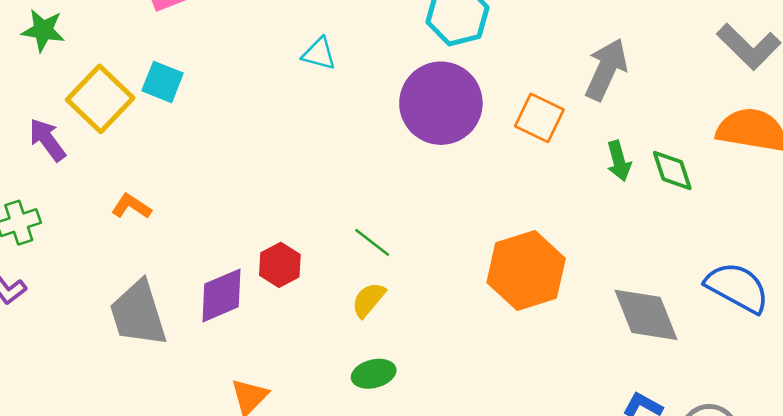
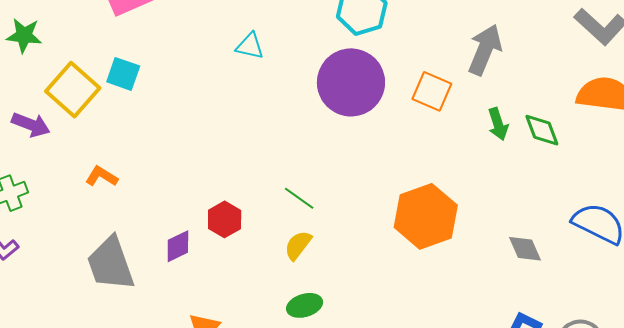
purple arrow: (47, 140) -> (31, 125), turned 150
purple diamond: (222, 295) -> (178, 246), size x0.7
gray diamond: (646, 315) -> (525, 249), size x0.6

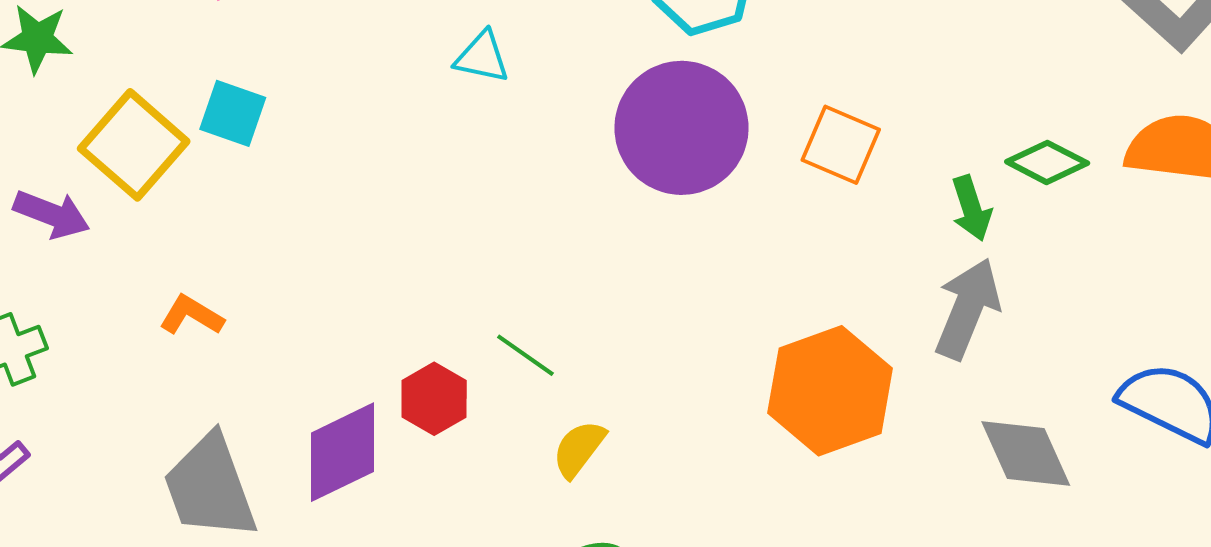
gray arrow: (485, 50) -> (968, 309), moved
green diamond: (542, 130) -> (1047, 162), moved, turned -42
green line: (299, 198) -> (525, 355), moved
purple diamond: (178, 246) -> (342, 452), size x1.6
gray diamond: (525, 249) -> (1026, 454), size x1.4

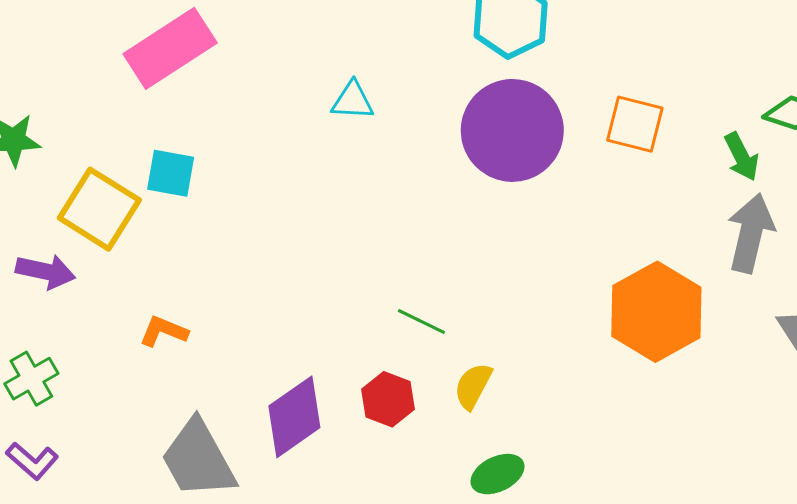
red hexagon: (434, 399) -> (388, 399), moved

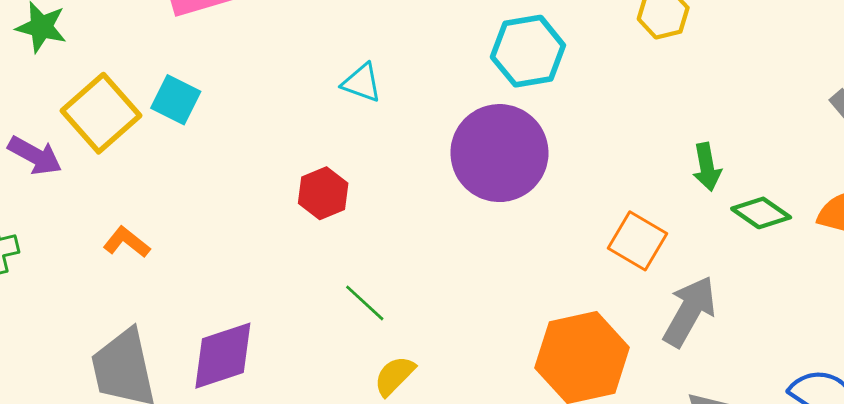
orange square: (635, 124) -> (638, 241), moved
green arrow: (742, 157) -> (707, 167), moved
red hexagon: (388, 399) -> (323, 193), moved

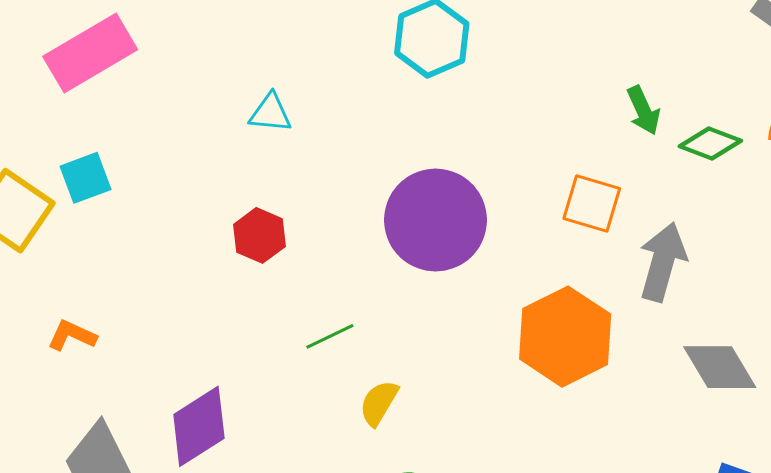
cyan square: (176, 100) -> (86, 178), turned -33
purple circle: (499, 153) -> (436, 220), moved
green line: (365, 303) -> (330, 336), turned -54

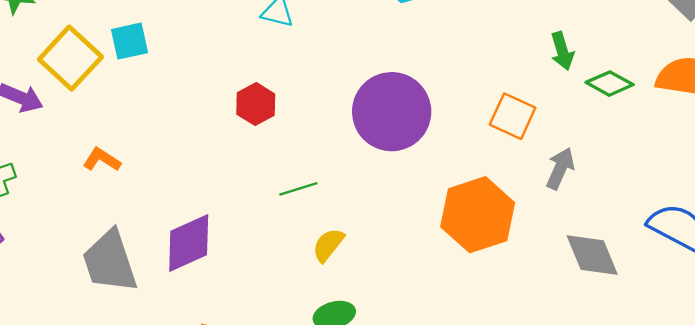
gray arrow: (663, 262) -> (560, 169), size x0.7

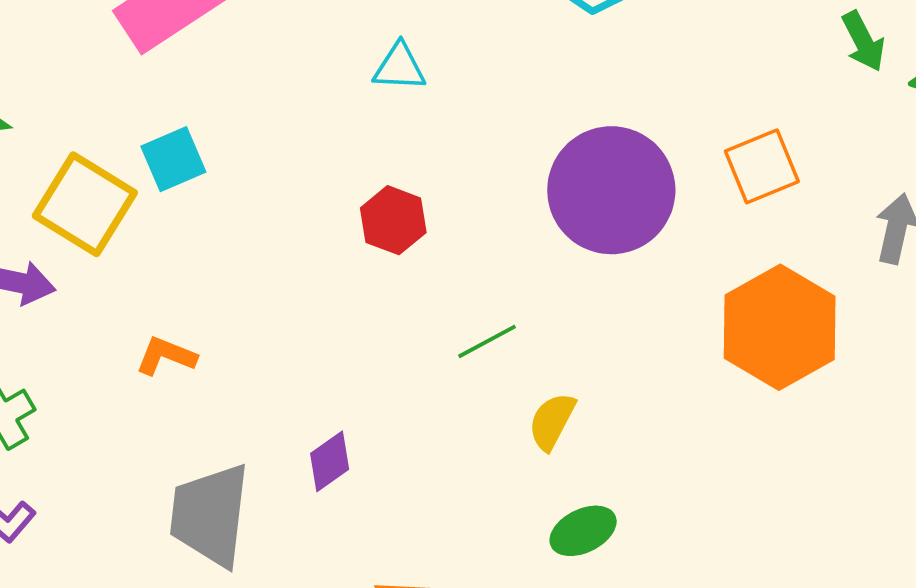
orange square: (513, 116) -> (762, 166), moved, turned -36
purple diamond: (189, 243) -> (330, 461), size x0.6
gray trapezoid: (110, 261) -> (210, 515), turned 36

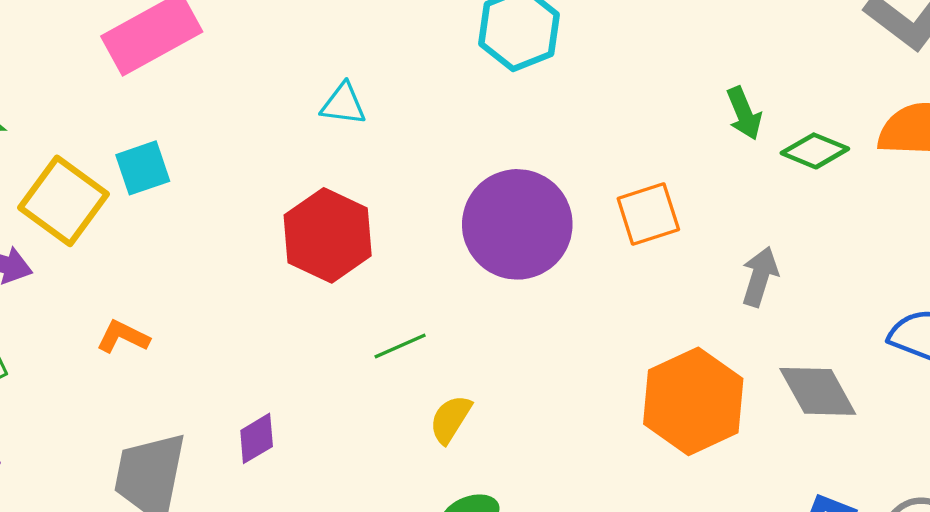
red hexagon: (393, 220) -> (328, 235), size x1.6
orange hexagon: (780, 327) -> (693, 401), moved

